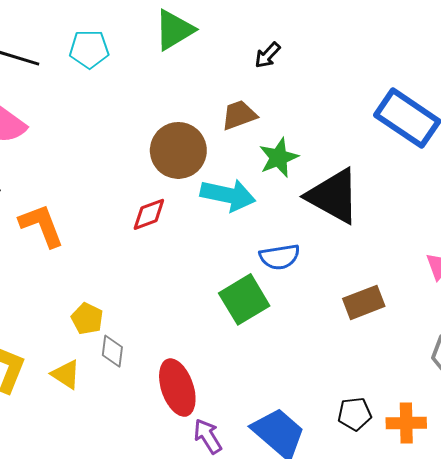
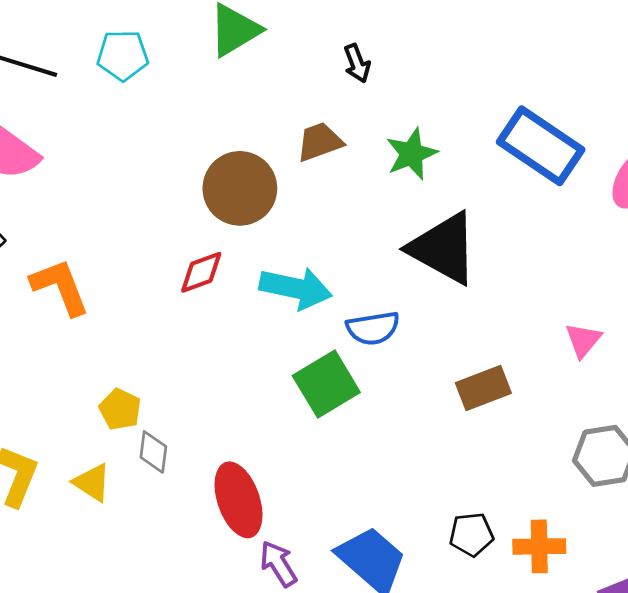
black arrow: (267, 55) -> (357, 63), turned -64
green star: (279, 158) -> (412, 154), moved
cyan arrow: (228, 195) -> (296, 288), moved

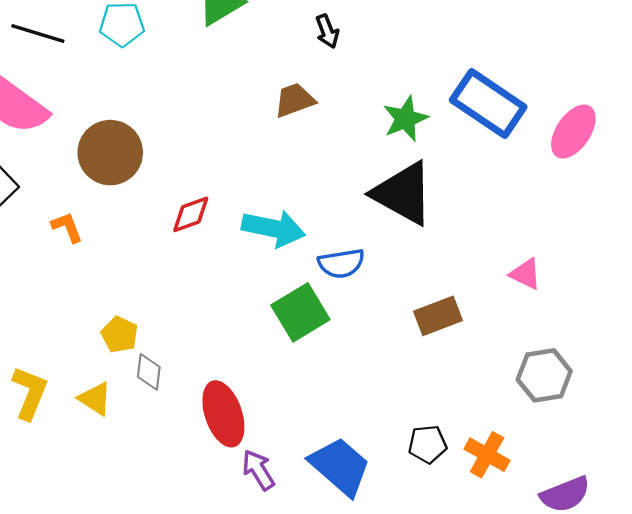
green star: (412, 154) -> (405, 119), moved
brown circle: (240, 188) -> (110, 153), moved
orange L-shape: (60, 287) -> (67, 227), size x0.6
pink triangle: (583, 340) -> (526, 274), turned -44
orange cross: (539, 546) -> (487, 455), turned 30

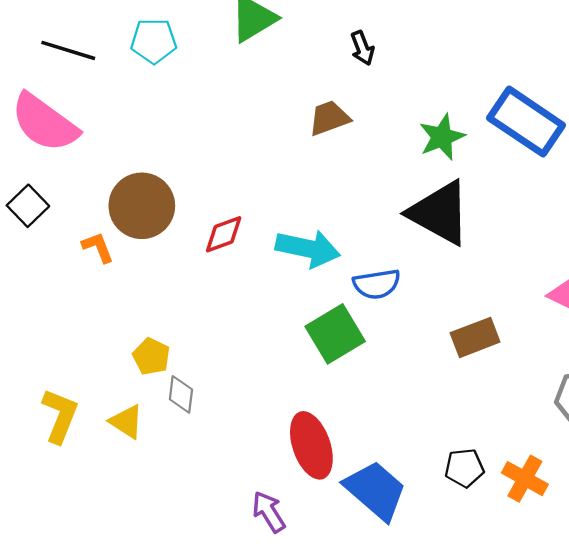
brown circle: (110, 153) -> (142, 206), moved
red ellipse: (223, 414) -> (311, 445), moved
purple arrow: (258, 470) -> (269, 512), moved

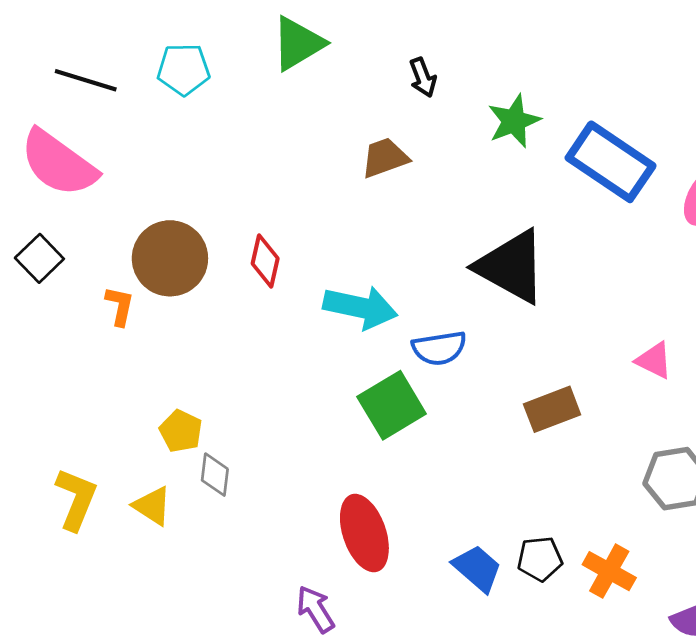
green star: (442, 137) -> (514, 121), moved
red diamond: (224, 234) -> (265, 261), moved, turned -57
orange L-shape: (98, 247) -> (120, 306), turned 33
blue trapezoid: (375, 490) -> (477, 568), moved, size x0.7

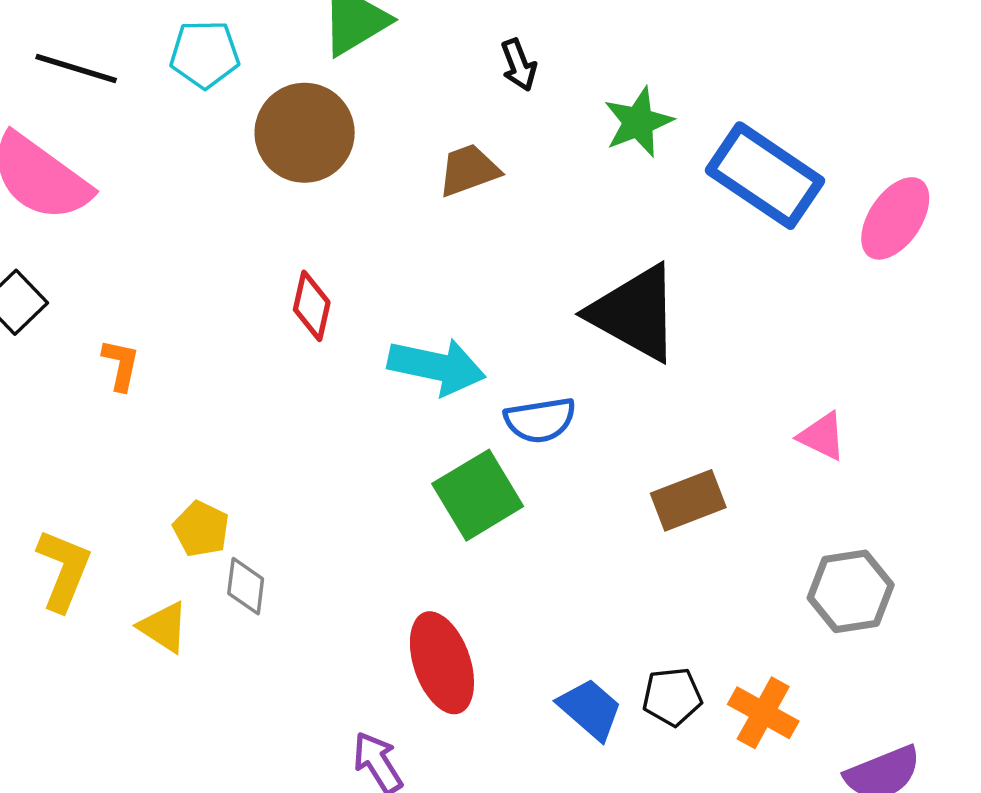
brown circle: (170, 258) -> (305, 133), moved
yellow L-shape: (76, 499) -> (64, 570), moved

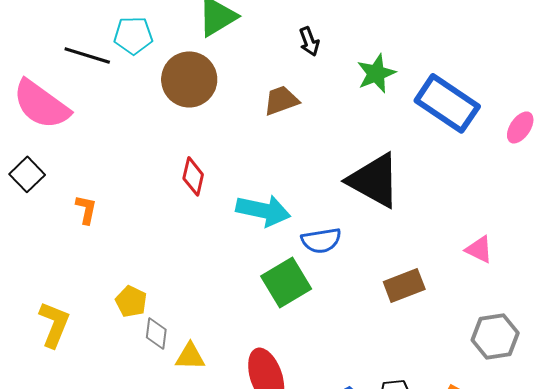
black line: (76, 69) -> (87, 55), moved
pink ellipse: (895, 218) -> (520, 127), size x0.7
yellow triangle: (164, 627) -> (190, 356), moved, turned -32

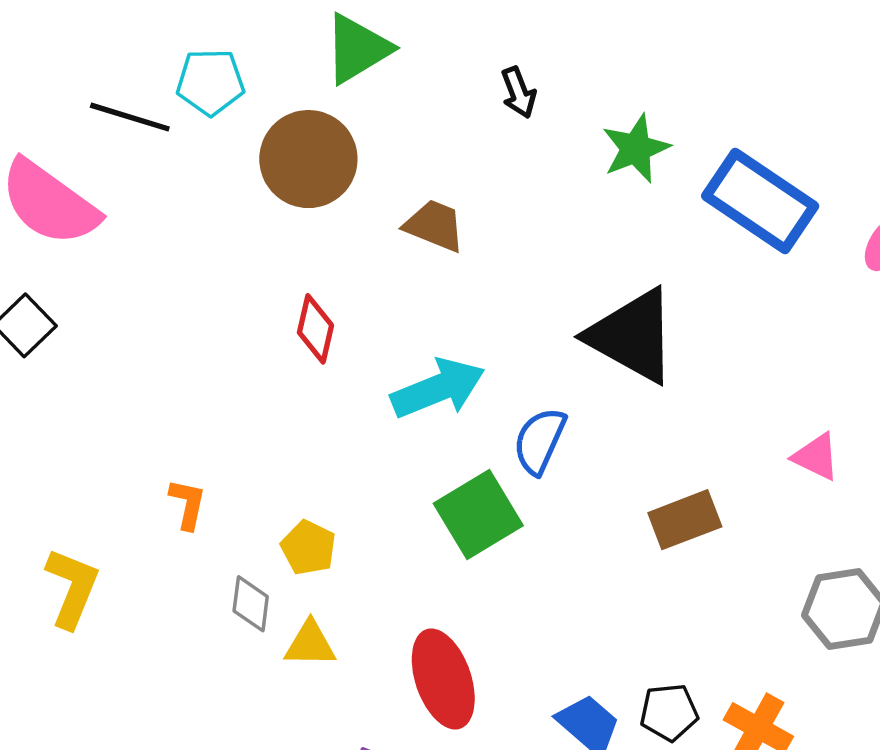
brown trapezoid: (281, 100) -> (434, 226), moved, turned 42
orange L-shape: (86, 209) -> (188, 504), moved
cyan arrow: (263, 210) -> (438, 388), turned -34
blue semicircle: (321, 240) -> (540, 441), turned 123
yellow pentagon: (131, 301) -> (308, 548), moved

